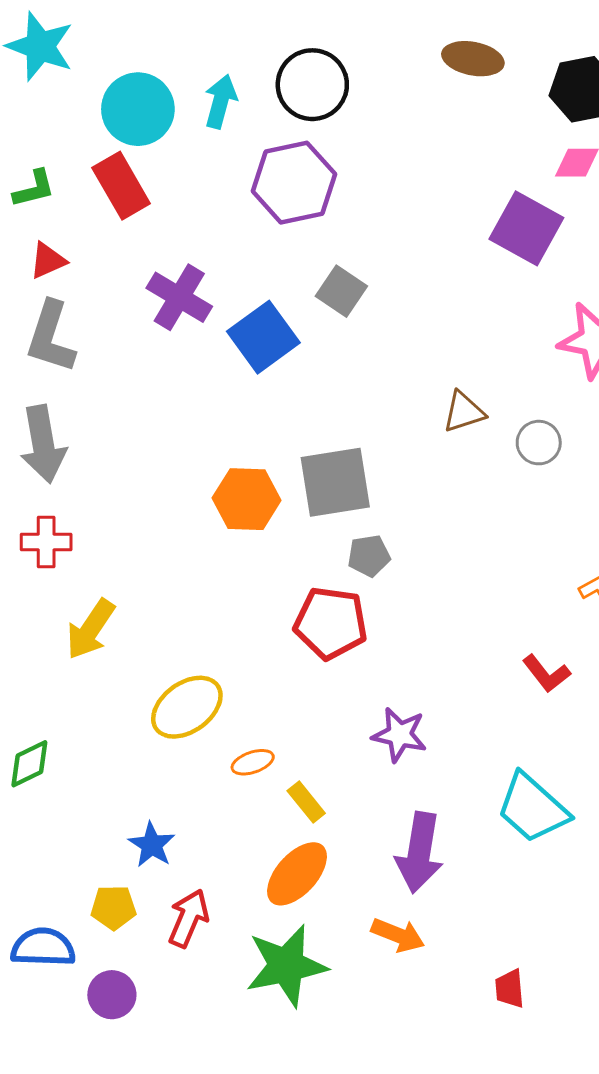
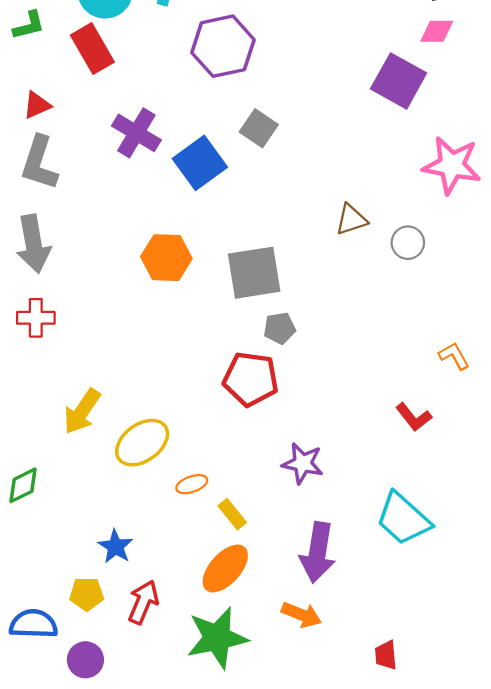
green L-shape: (34, 189) -> (29, 25), moved
orange hexagon: (247, 499) -> (166, 258), moved
yellow arrow: (91, 629) -> (82, 411), moved

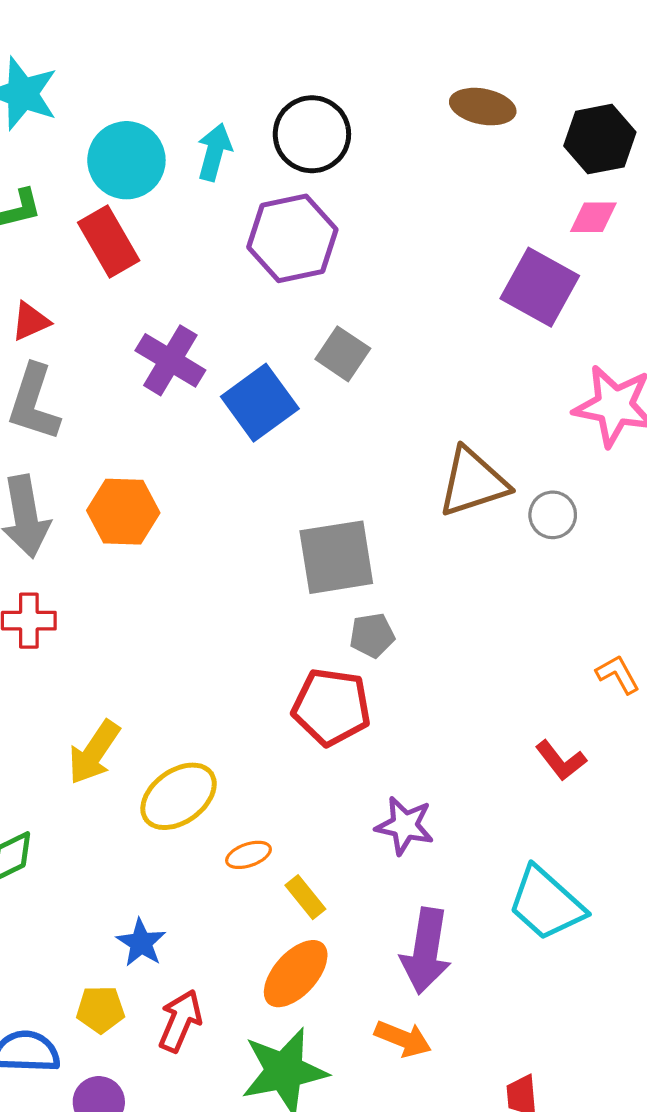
brown triangle: (351, 220) -> (473, 482), size x1.6
orange hexagon: (166, 258) -> (123, 512), moved

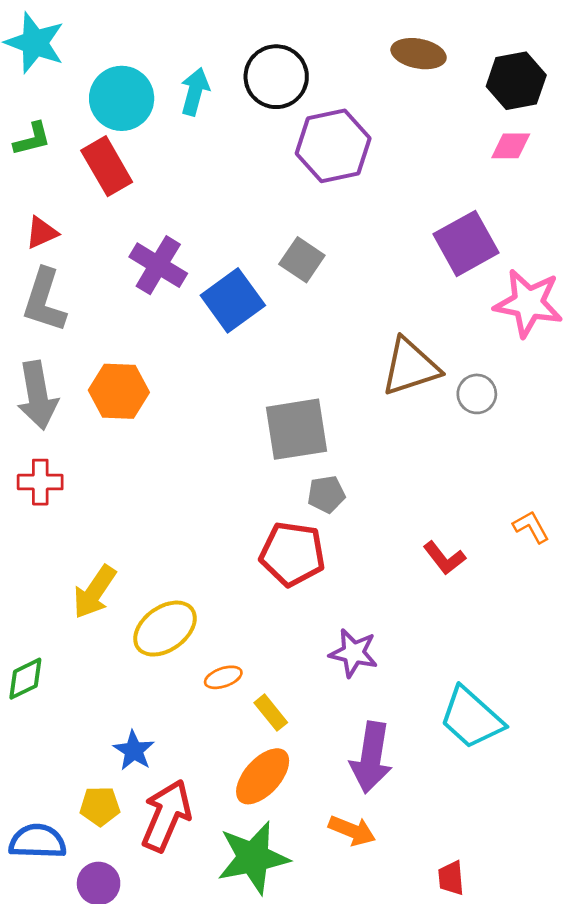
purple hexagon: (292, 238) -> (333, 146), moved
purple square: (540, 287) -> (466, 243), moved, turned 32
red L-shape: (561, 761) -> (444, 558), moved
red arrow: (180, 1021) -> (166, 816), size x1.4

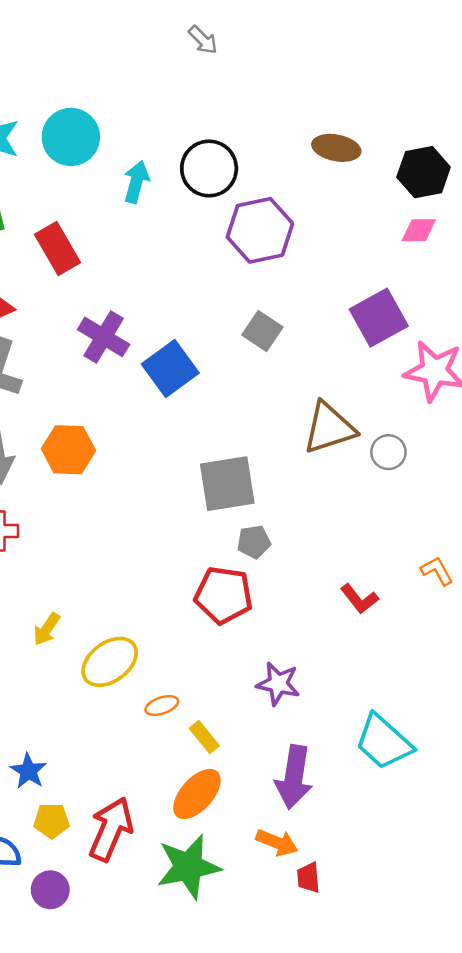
cyan circle: (122, 98) -> (71, 137), moved
gray square: (302, 260) -> (262, 331), moved
yellow arrow: (94, 592) -> (47, 629), size x0.7
blue star: (134, 751) -> (28, 771), moved
red trapezoid: (451, 878) -> (308, 878), moved

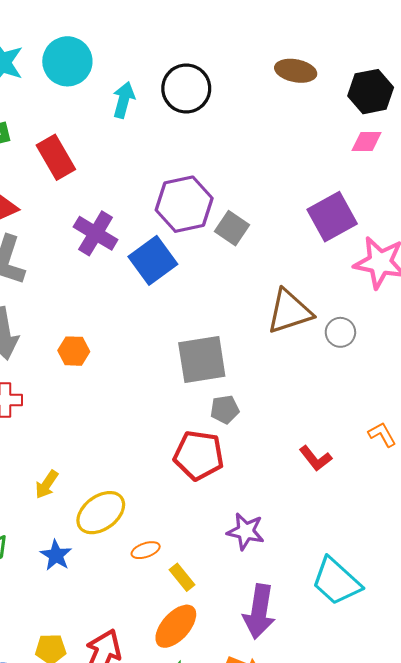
purple hexagon: (260, 230) -> (184, 204), moved
orange hexagon: (68, 450) -> (74, 351), moved, size x0.7
blue star: (28, 771) -> (56, 555), moved

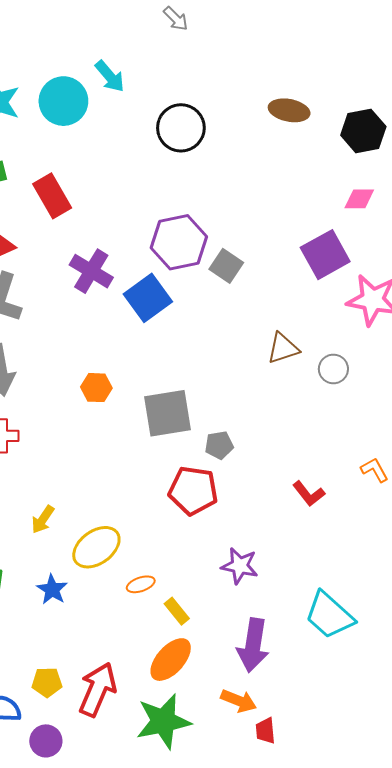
cyan arrow: (124, 100) -> (110, 76), moved, turned 124
pink diamond: (367, 142) -> (359, 199), moved
brown triangle: (289, 311) -> (283, 348), size x0.7
orange hexagon: (74, 351) -> (96, 388), moved
gray square: (202, 359) -> (168, 413), moved

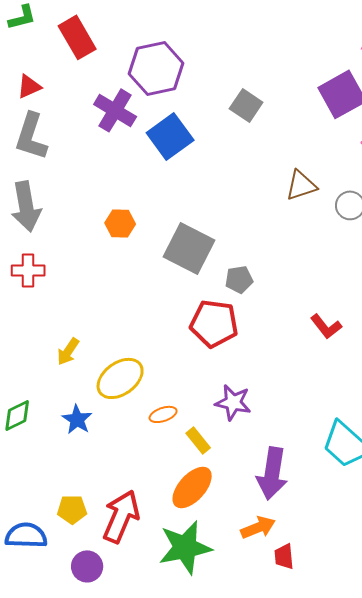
purple hexagon: (179, 242) -> (156, 68), moved
gray square: (168, 413) -> (189, 248), turned 36
purple star: (240, 566) -> (233, 402), moved
orange arrow: (239, 701) -> (258, 527), turned -44
purple circle: (46, 741) -> (87, 566), moved

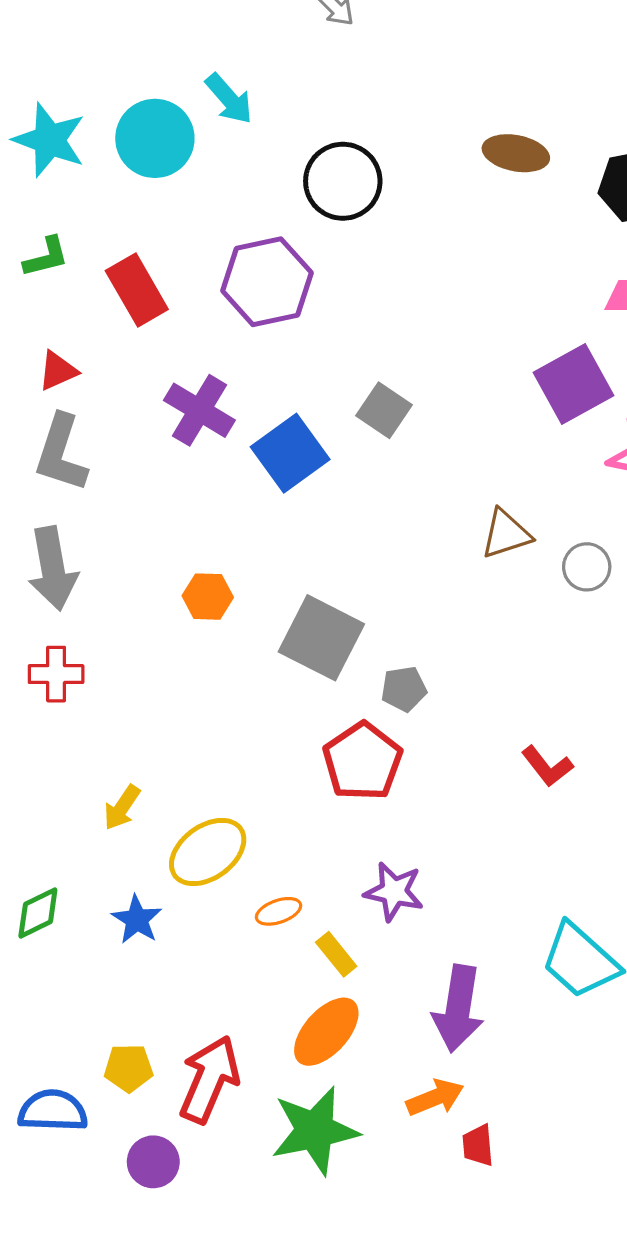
purple hexagon: (156, 68) -> (267, 282), moved
gray square: (246, 105) -> (384, 410), moved
red pentagon: (214, 323) -> (363, 761), turned 30

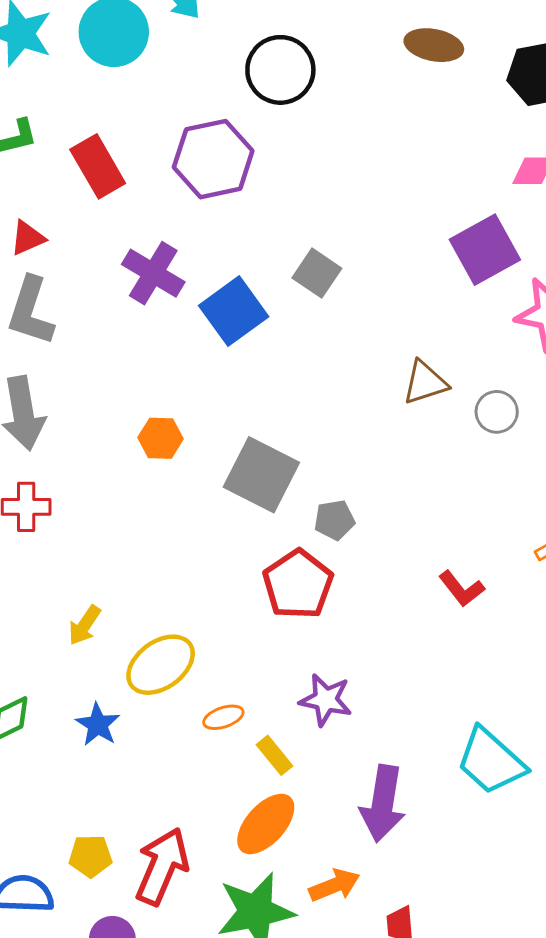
orange arrow: (435, 1098) -> (334, 885), moved

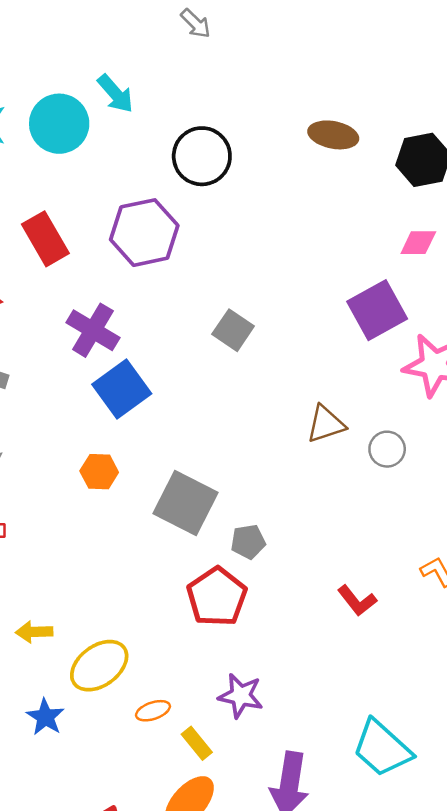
blue square: (234, 311) -> (122, 389), moved
yellow arrow: (85, 625) -> (34, 632), turned 54

